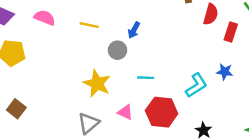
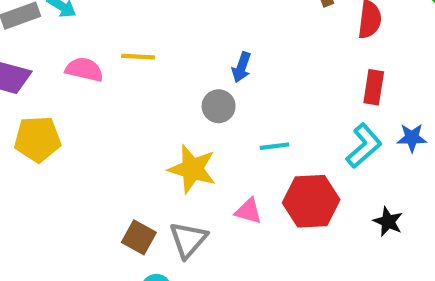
yellow line: (89, 25) -> (138, 57), moved
red rectangle: (231, 32) -> (374, 87), moved
blue star: (225, 72) -> (412, 138), moved
brown square: (16, 109) -> (139, 237), moved

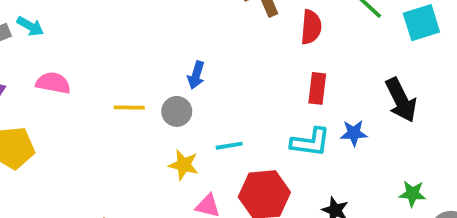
yellow line: (138, 57) -> (129, 107), moved
cyan L-shape: (364, 146) -> (310, 142), turned 51
yellow star: (192, 169) -> (184, 165), moved, size x0.7

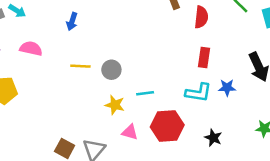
blue arrow: (196, 75) -> (72, 21), moved

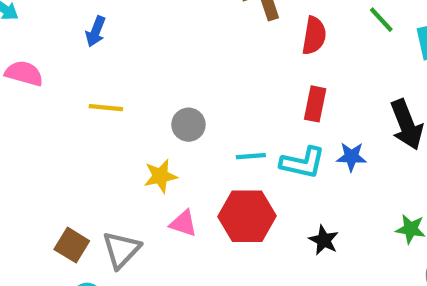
gray circle: (111, 70) -> (188, 125), moved
cyan line: (145, 93) -> (251, 156), moved
yellow star: (115, 105) -> (160, 176), turned -30

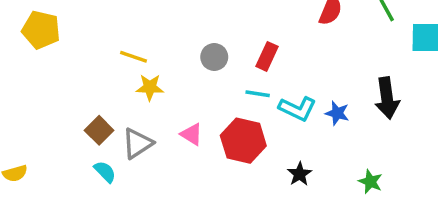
red rectangle: (315, 104) -> (267, 56), moved
yellow line: (106, 108) -> (133, 57), moved
yellow star: (160, 176) -> (150, 87), moved

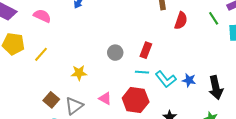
yellow line: (133, 57) -> (41, 54), moved, turned -63
black arrow: (387, 98) -> (216, 88), moved
cyan L-shape: (297, 109) -> (166, 79), turned 30

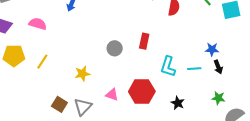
cyan line: (142, 72) -> (194, 69), moved
cyan L-shape: (166, 79) -> (168, 67), turned 65
blue star: (189, 80) -> (212, 49), moved
black arrow: (216, 88) -> (218, 67), size x0.6

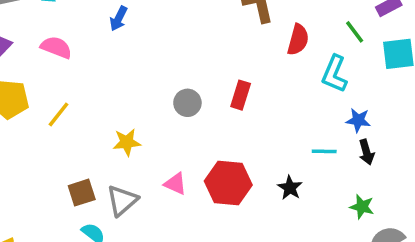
cyan L-shape: (168, 67) -> (334, 74), moved
black star: (178, 103) -> (290, 188), moved
brown square: (59, 104) -> (82, 193), turned 35

